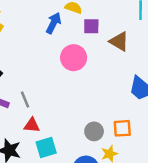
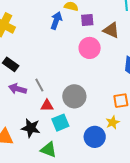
pink circle: (74, 58) -> (90, 48), moved
gray circle: (94, 131) -> (74, 96), moved, size x1.5

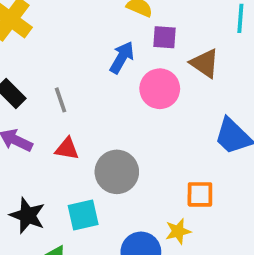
blue arrow: (56, 21) -> (122, 57), moved
gray line: (39, 85) -> (60, 100), moved
red triangle: (47, 106) -> (67, 149), moved

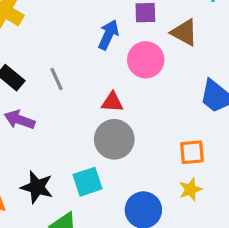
red triangle: (67, 149) -> (112, 102), moved
yellow star: (178, 231) -> (190, 189), moved

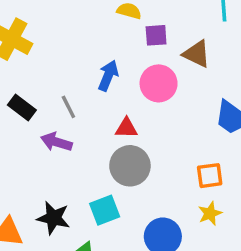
blue arrow: (108, 35) -> (108, 76), moved
purple arrow: (20, 120) -> (56, 142), moved

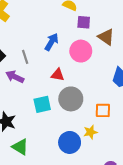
gray circle: (130, 166) -> (71, 99), moved
cyan square: (105, 210) -> (42, 104), moved
yellow star: (210, 213) -> (90, 132), moved

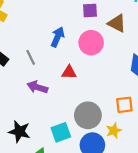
purple arrow: (15, 77) -> (37, 87), moved
gray circle: (71, 99) -> (88, 115), moved
cyan square: (42, 104) -> (61, 132), moved

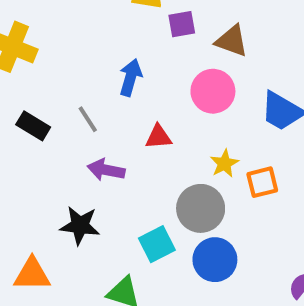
pink circle: (91, 43) -> (213, 91), moved
yellow star: (114, 131) -> (224, 163), moved
black star: (19, 132) -> (80, 225), moved

